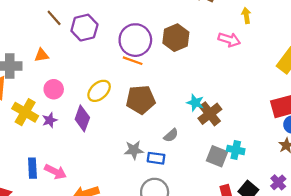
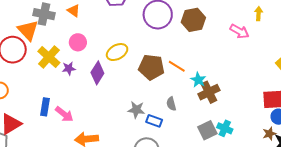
orange triangle: (42, 55) -> (74, 11), turned 32
orange line: (133, 61) -> (177, 66), moved
gray semicircle: (171, 135) -> (171, 104), turned 104
gray square: (217, 156) -> (207, 130), turned 30

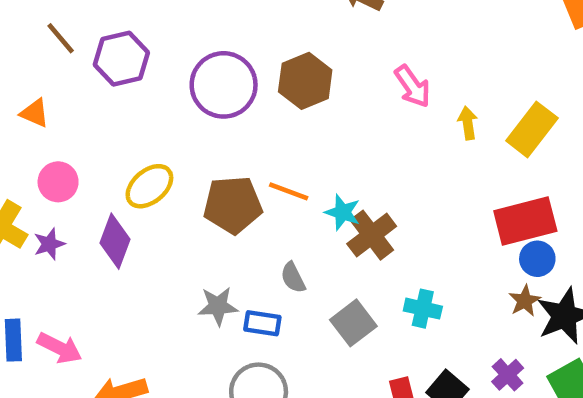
yellow arrow: (259, 14) -> (468, 123), moved
pink arrow: (239, 31) -> (413, 86), turned 36
gray square: (207, 130) -> (353, 323), moved

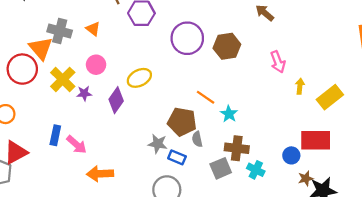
brown pentagon: (233, 205) -> (182, 122), moved
brown cross: (372, 235) -> (237, 148), moved, turned 30
blue circle: (537, 259) -> (291, 155), moved

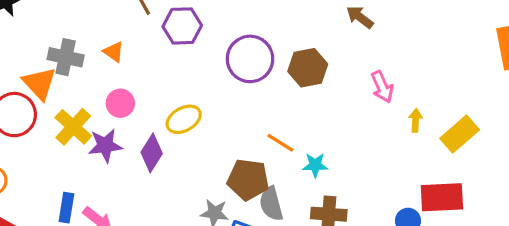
purple star: (84, 93) -> (105, 145), size x1.5
cyan star: (229, 114) -> (315, 165), turned -30
gray semicircle: (197, 139) -> (271, 204), size x1.5

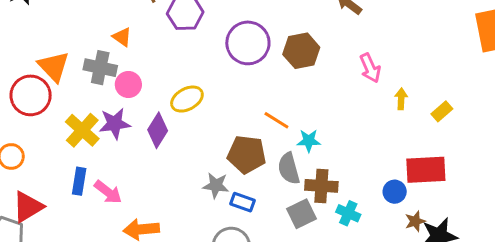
gray cross: (66, 57) -> (100, 68), moved
yellow cross: (73, 127) -> (82, 130), moved
yellow rectangle: (460, 134) -> (442, 111), size x0.6
gray semicircle: (271, 204) -> (289, 168), moved

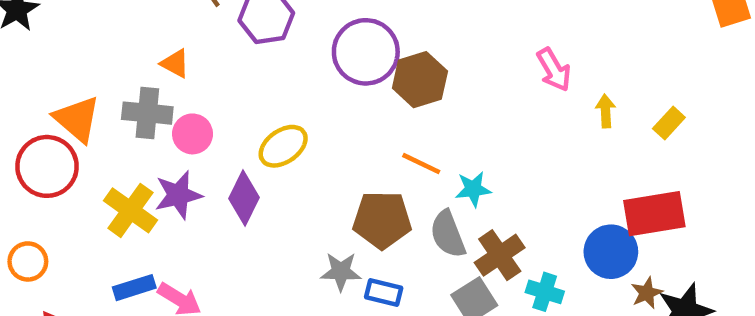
brown hexagon: (301, 51) -> (420, 80), moved
blue rectangle: (79, 181) -> (134, 288), turned 70
brown cross: (321, 186) -> (500, 255), turned -32
blue circle: (395, 192) -> (611, 252), size x1.5

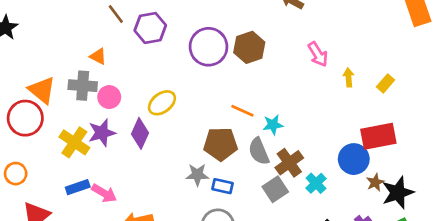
brown hexagon: (420, 80) -> (249, 47), moved
cyan cross: (545, 292) -> (316, 183), turned 30

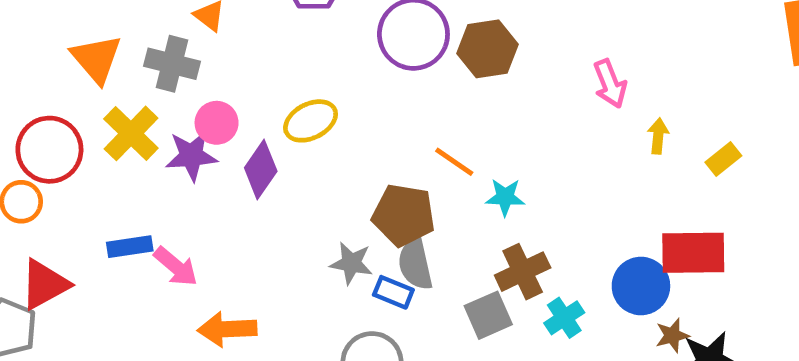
pink circle: (109, 97) -> (217, 123), moved
red circle: (25, 118) -> (49, 150), moved
yellow cross: (74, 142) -> (131, 133), moved
gray semicircle: (259, 151) -> (415, 264), moved

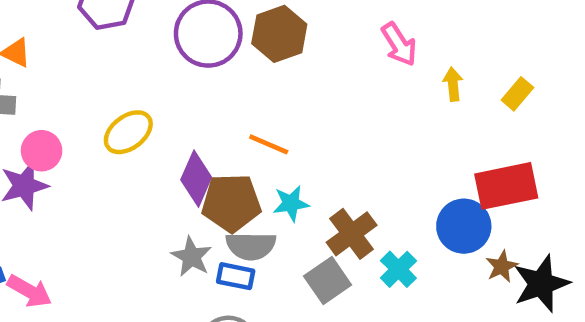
purple diamond: (261, 169) -> (196, 179), moved
cyan star: (505, 197) -> (291, 203), moved
gray star: (351, 263) -> (191, 257), turned 30
gray semicircle: (415, 264) -> (251, 246), turned -66

